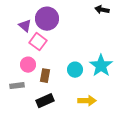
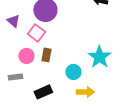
purple triangle: (25, 26) -> (13, 21), moved
cyan circle: (75, 70) -> (73, 72), moved
brown rectangle: (45, 76) -> (46, 55), moved

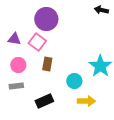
purple triangle: (13, 21) -> (14, 39), moved, turned -32
pink circle: (26, 56) -> (18, 65), moved

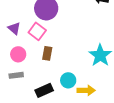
purple triangle: (14, 39) -> (14, 28), turned 32
cyan circle: (74, 81) -> (68, 80), moved

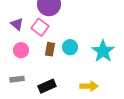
gray rectangle: (16, 75) -> (17, 79), moved
cyan circle: (68, 80) -> (70, 47), moved

